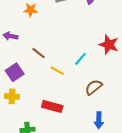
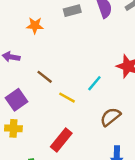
red rectangle: (52, 106) -> (61, 140), turned -66

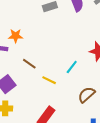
orange star: (35, 26) -> (16, 36), moved

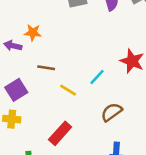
brown line: (29, 64) -> (46, 68), turned -32

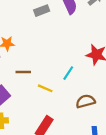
brown semicircle: (112, 112) -> (86, 101), turned 30

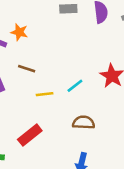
yellow line: (45, 88) -> (45, 94), turned -48

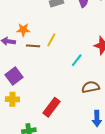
brown line: (27, 69) -> (33, 46), moved
yellow line: (45, 94) -> (51, 40), moved, turned -40

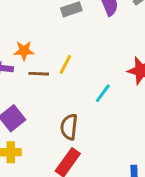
brown semicircle: (91, 87) -> (69, 127), moved, turned -72

